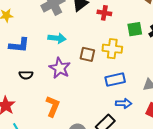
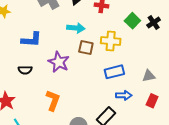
green square: (135, 29) -> (132, 21), turned -35
cyan arrow: (57, 38) -> (76, 28), moved
blue L-shape: (19, 45) -> (31, 40), moved

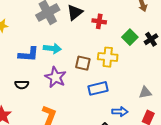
cyan arrow: (76, 28) -> (52, 48), moved
blue rectangle: (114, 72) -> (98, 88), moved

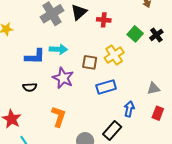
yellow cross: (108, 57) -> (114, 55), turned -36
blue arrow: (120, 112) -> (129, 109), turned -77

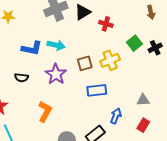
brown square: (90, 62) -> (85, 63), turned -35

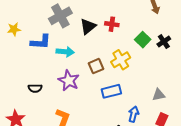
black triangle: (83, 12) -> (88, 26), moved
blue L-shape: (32, 48) -> (41, 42), moved

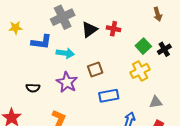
yellow cross: (121, 60) -> (140, 71), moved

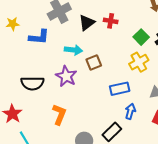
cyan arrow: (65, 53) -> (73, 50), moved
black semicircle: (33, 88) -> (32, 83), size x1.6
blue rectangle: (109, 96) -> (120, 89), moved

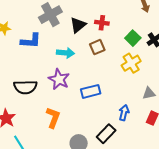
brown square: (94, 62) -> (97, 47), moved
blue rectangle: (120, 89) -> (91, 91), moved

